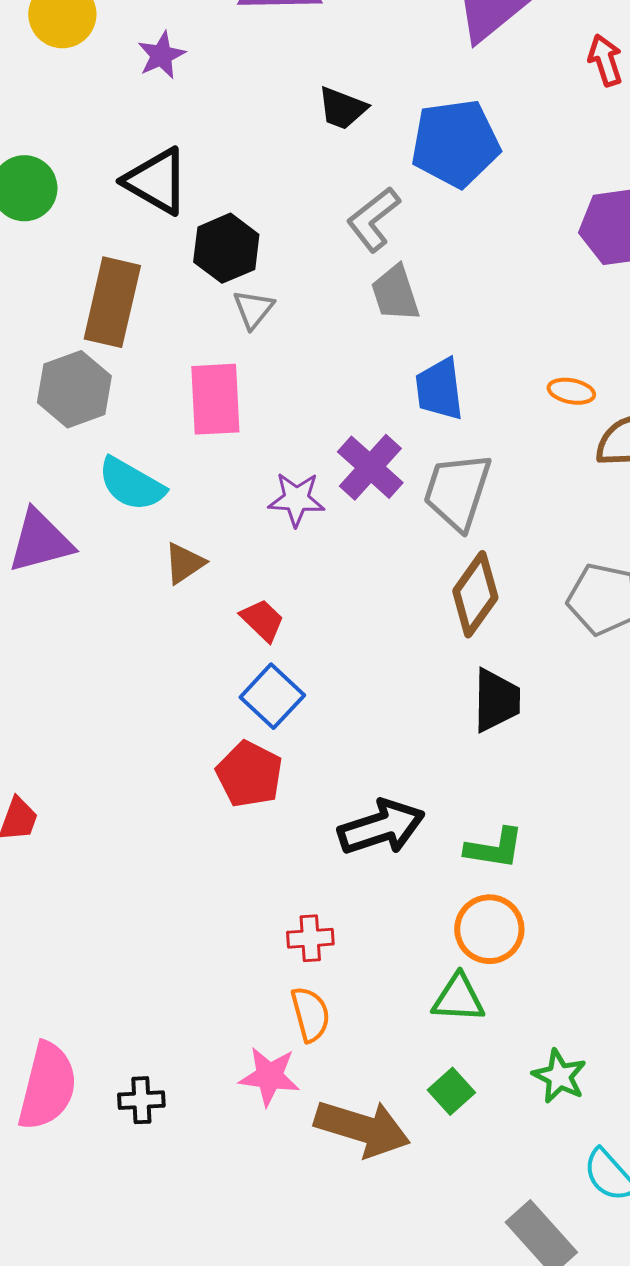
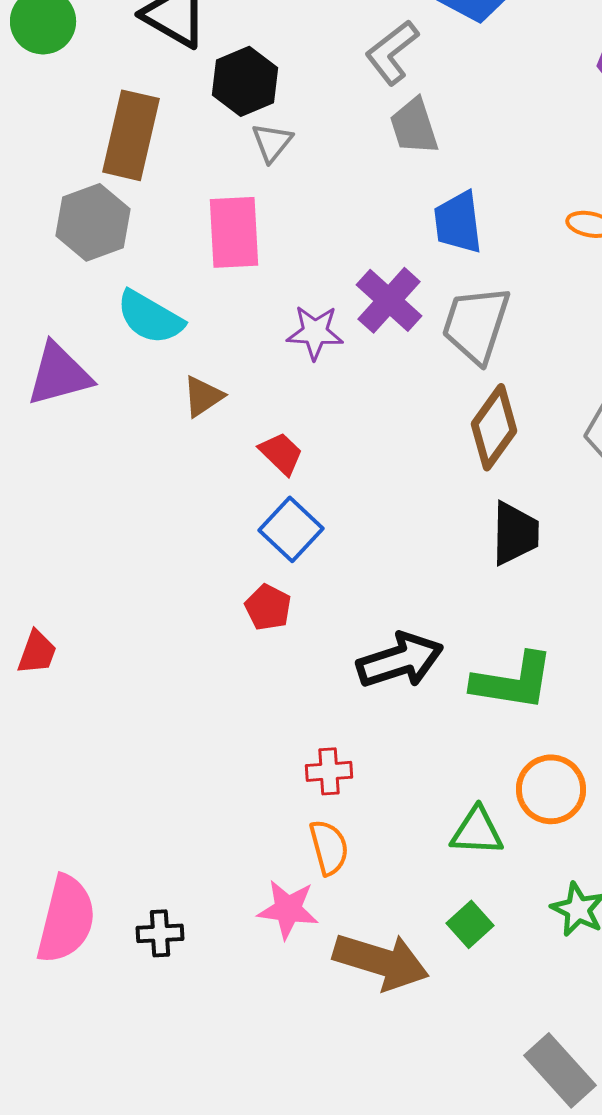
red pentagon: (249, 774) -> (268, 607), size x0.7
green L-shape: (494, 848) -> (513, 681), size x1.4
orange circle: (489, 929) -> (551, 789), moved

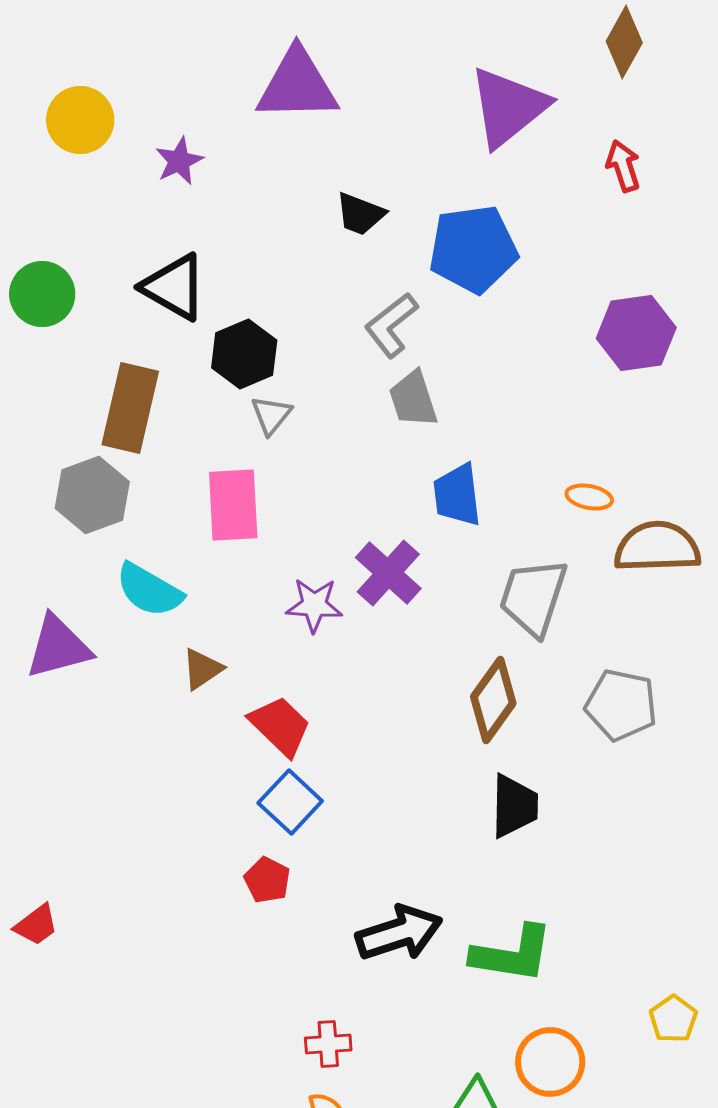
gray trapezoid: (476, 324) -> (533, 597), moved
red trapezoid: (281, 453) -> (280, 726), size x1.4
red trapezoid: (37, 652) -> (36, 925), turned 33

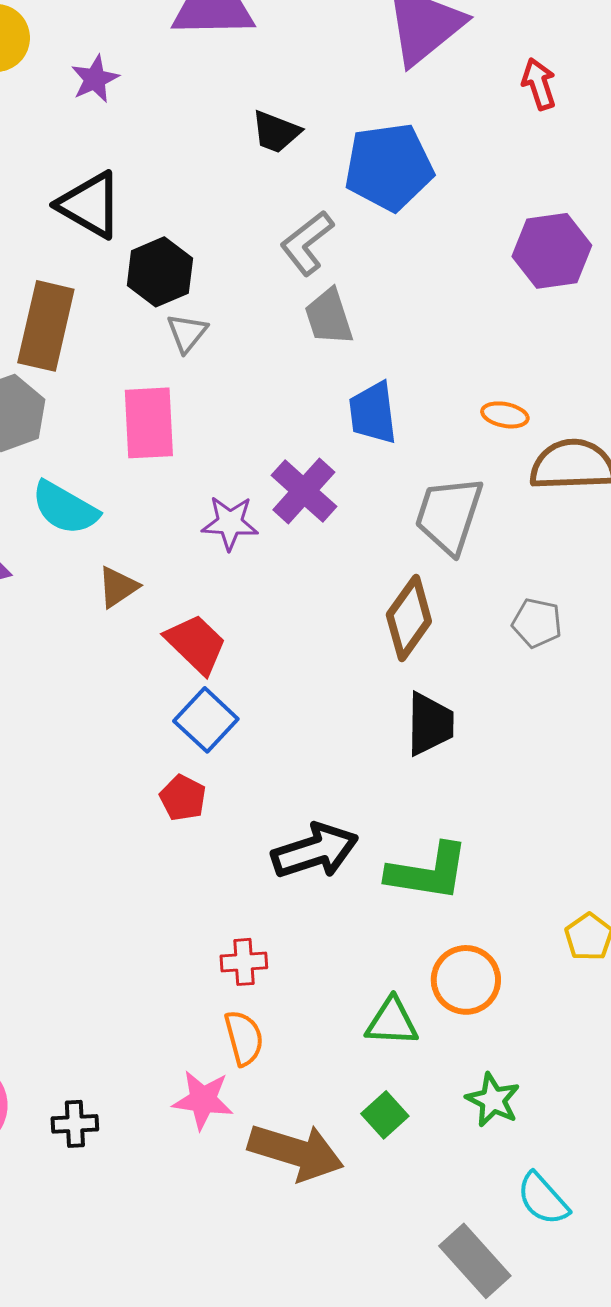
gray pentagon: (621, 705) -> (537, 623), size x0.7

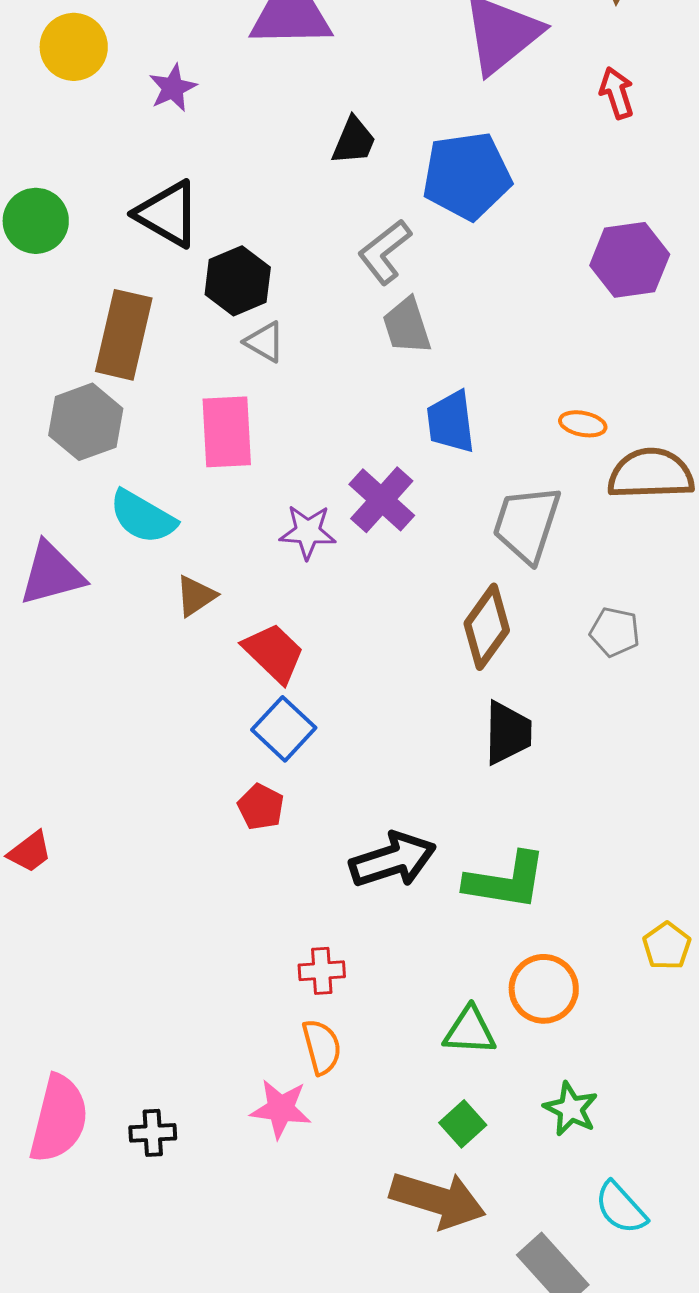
black trapezoid: (276, 132) -> (354, 141), turned -88
gray triangle: (187, 333) -> (265, 342), turned -39
brown arrow: (296, 1152) -> (438, 1200), moved

